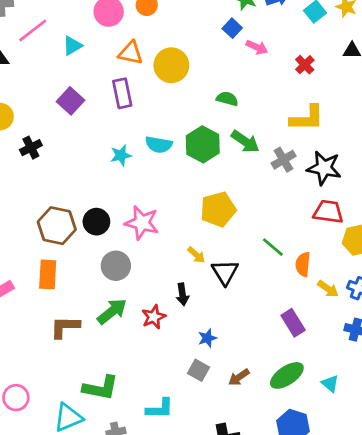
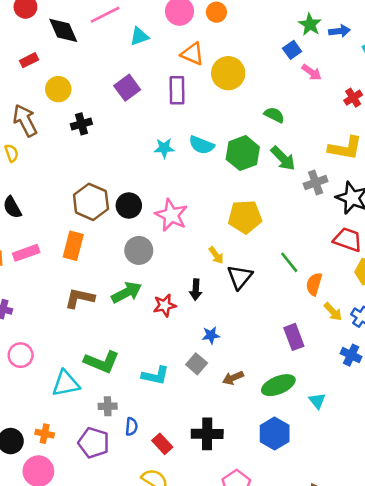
cyan L-shape: (160, 409) -> (155, 376), moved

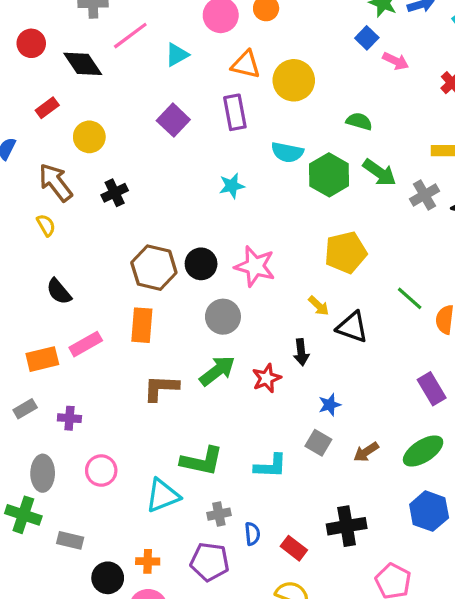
black cross: (81, 124) -> (115, 193), moved
cyan semicircle: (202, 145) -> (287, 152), moved
black triangle: (240, 277) -> (352, 327), turned -40

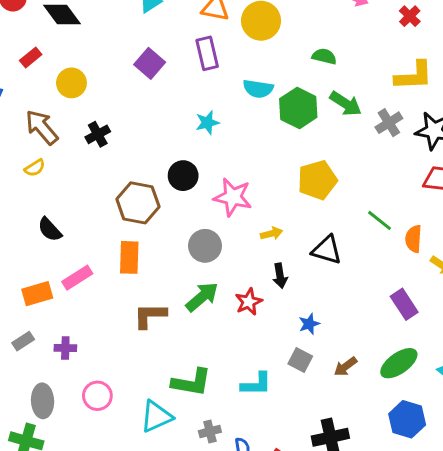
yellow semicircle: (46, 225) -> (35, 168), turned 90
black circle: (201, 264) -> (183, 176), moved
yellow arrow: (319, 306) -> (272, 234), moved, turned -55

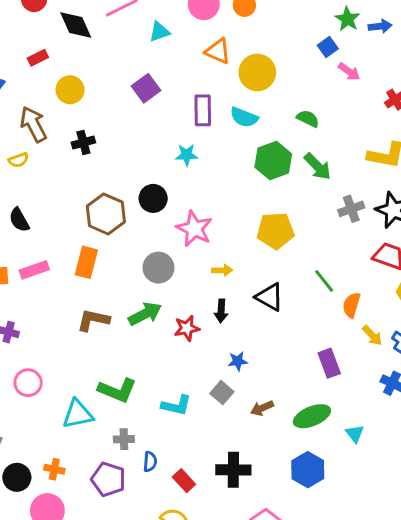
purple rectangle: (207, 53) -> (203, 110), moved
cyan semicircle: (258, 89) -> (244, 117), moved
gray cross: (389, 123) -> (351, 209), moved

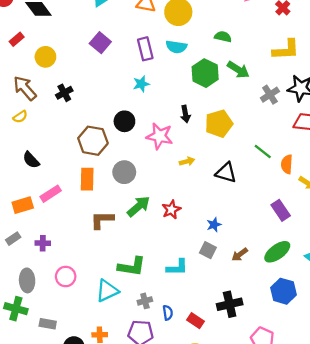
gray circle: (158, 268) -> (124, 172), moved
black arrow: (221, 311) -> (185, 114), moved

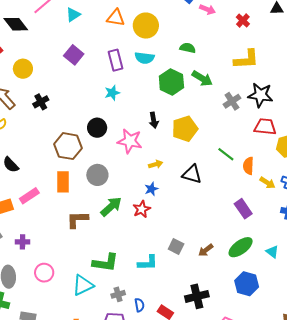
blue star: (214, 225) -> (151, 189), moved

